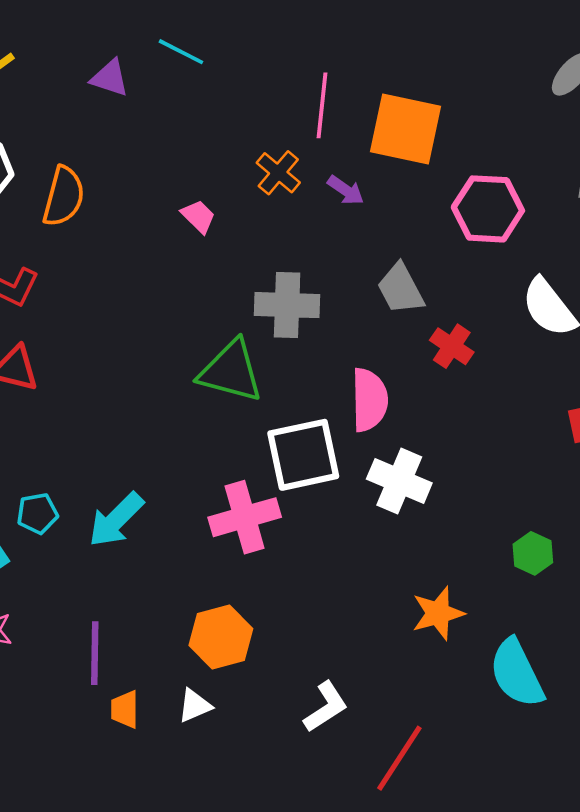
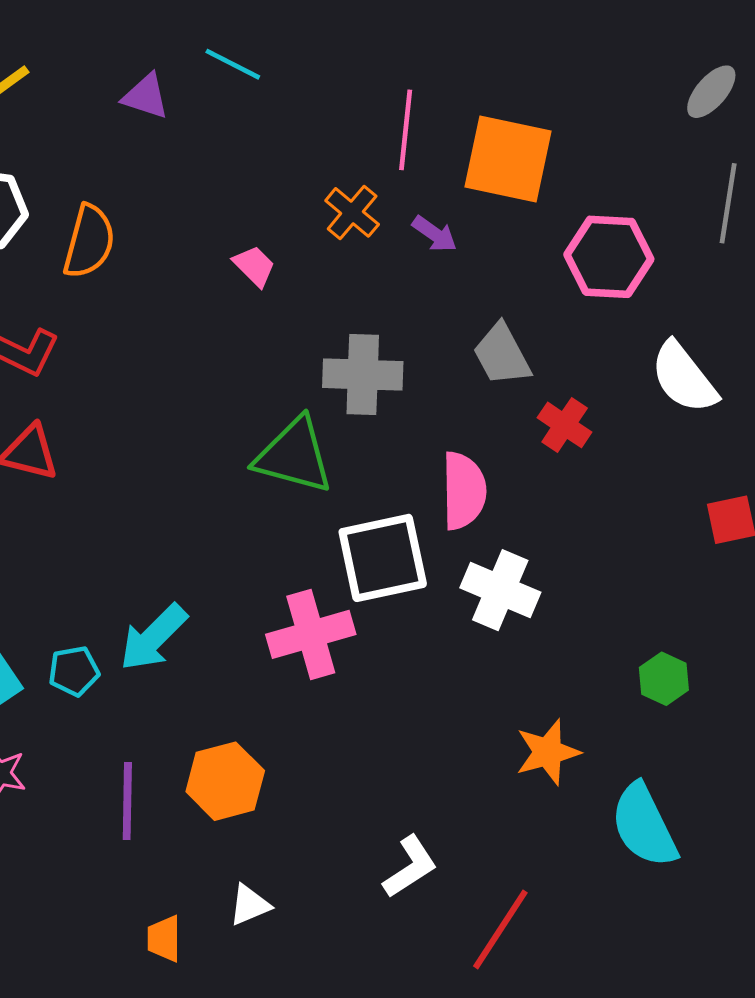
cyan pentagon: (37, 513) -> (74, 671), moved
orange hexagon: (221, 637) -> (225, 781), moved
white triangle: (195, 706) -> (250, 905), moved
orange trapezoid: (125, 709) -> (164, 939), moved

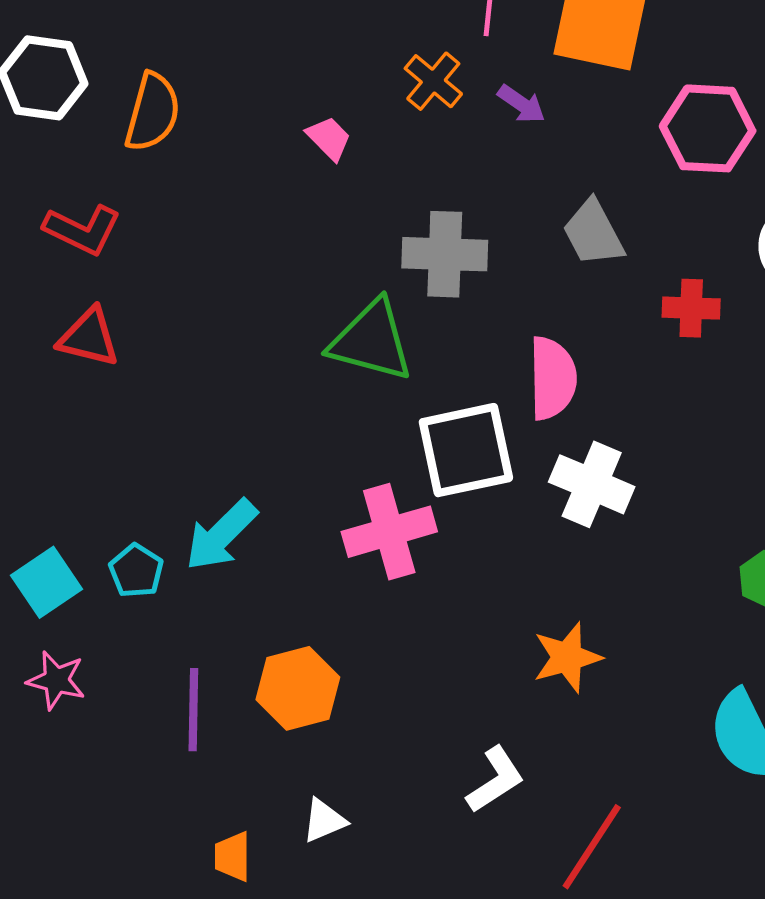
red cross: (565, 425) -> (691, 308), moved, turned -32
cyan pentagon: (74, 671) -> (136, 571), turned -30
orange star: (548, 752) -> (567, 657), moved

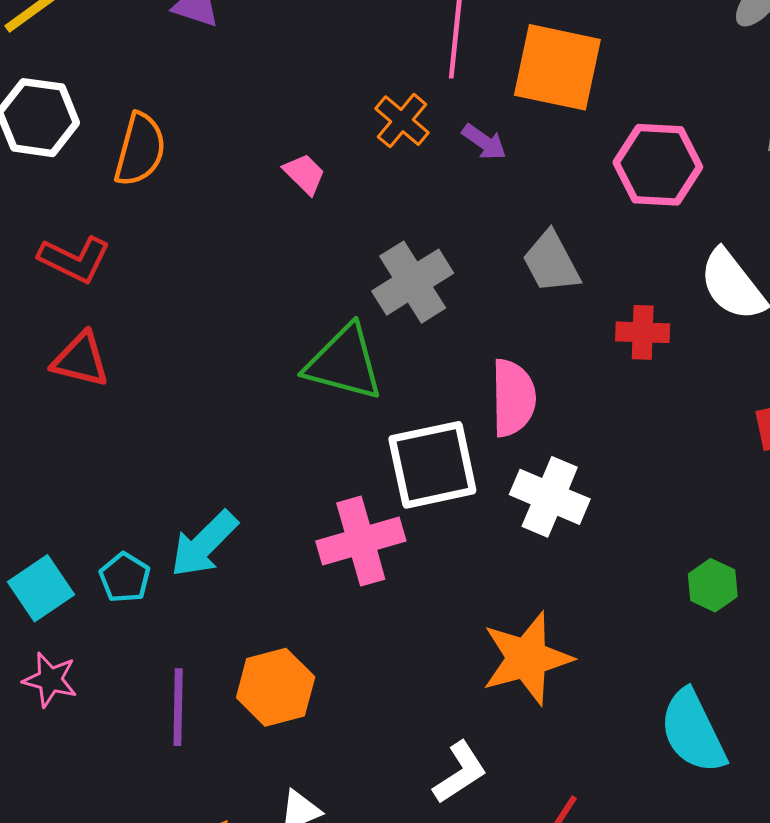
gray cross: (445, 254) -> (413, 282), turned -34
orange star: (567, 657) -> (527, 658), size x1.4

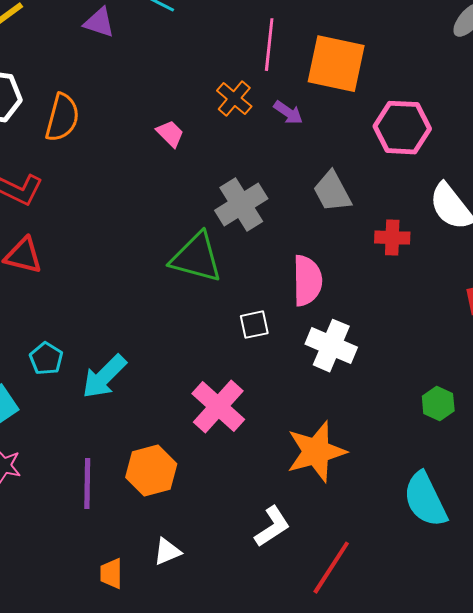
white square: (432, 465) -> (254, 325), size x0.5
pink cross: (361, 541) -> (218, 407), moved, turned -32
cyan pentagon: (125, 578) -> (46, 359), moved

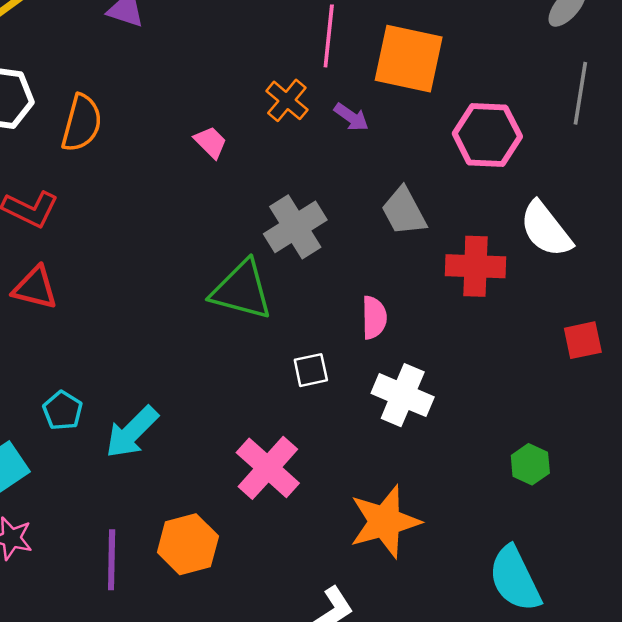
red cross: (392, 238) -> (475, 266), size x1.4
pink semicircle: (307, 281) -> (374, 318), size x0.7

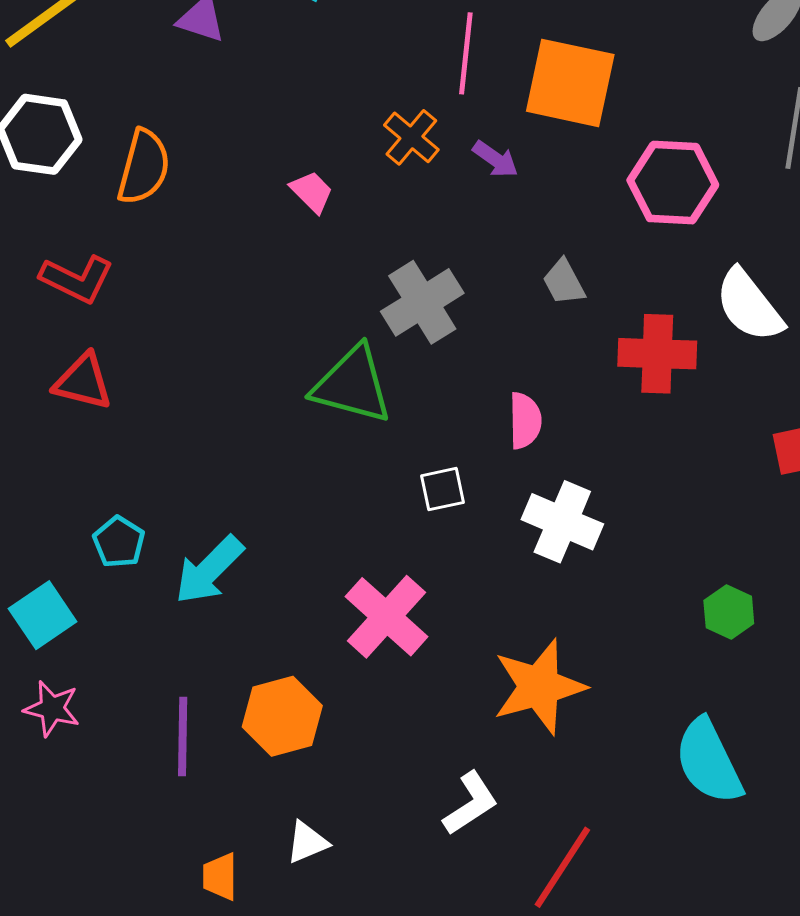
gray trapezoid: (404, 211) -> (564, 282), size x0.7

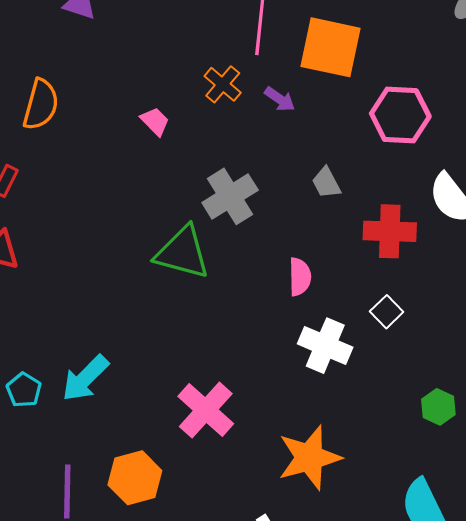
white square: (443, 489) -> (387, 312), moved, turned -32
cyan pentagon: (119, 542) -> (24, 390), moved

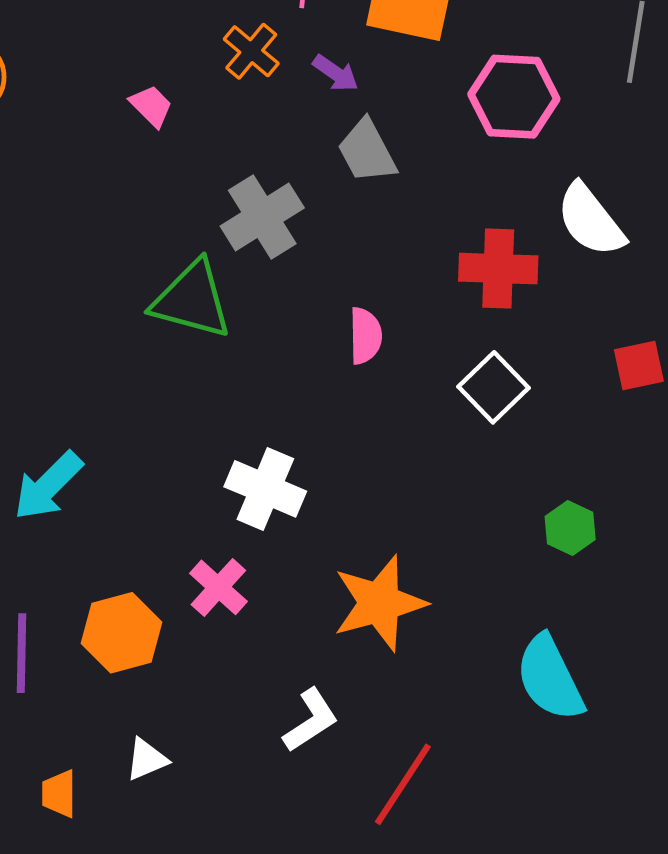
gray trapezoid: (326, 183) -> (367, 151), moved, size x1.4
white square: (387, 312) -> (494, 387), size x1.4
white cross: (325, 346) -> (265, 489), moved
pink cross: (206, 410) -> (218, 587), moved, size x0.7

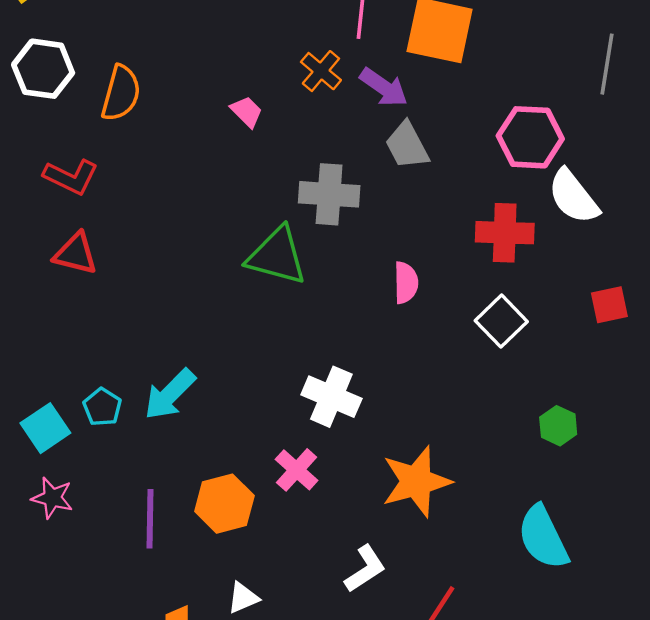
purple arrow: (336, 73) -> (384, 87), size x1.4
pink hexagon: (514, 97) -> (530, 137), moved
gray cross: (262, 217) -> (329, 194), turned 36

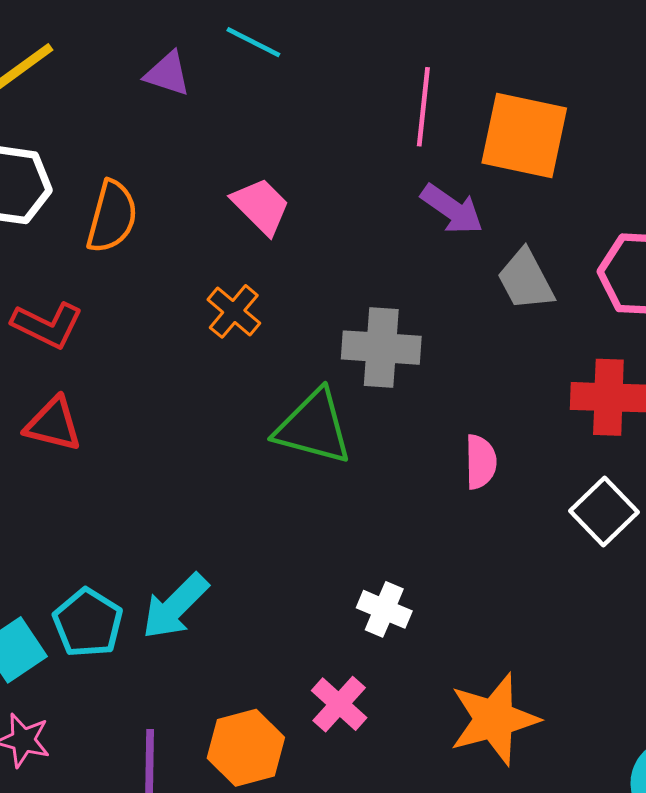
orange cross: (321, 71) -> (234, 311), moved
pink trapezoid: (247, 112) -> (261, 206), moved, size x1.4
gray trapezoid: (407, 145) -> (526, 280), moved
white cross: (331, 397) -> (384, 609), size x0.7
cyan pentagon: (102, 407) -> (88, 623), size x1.4

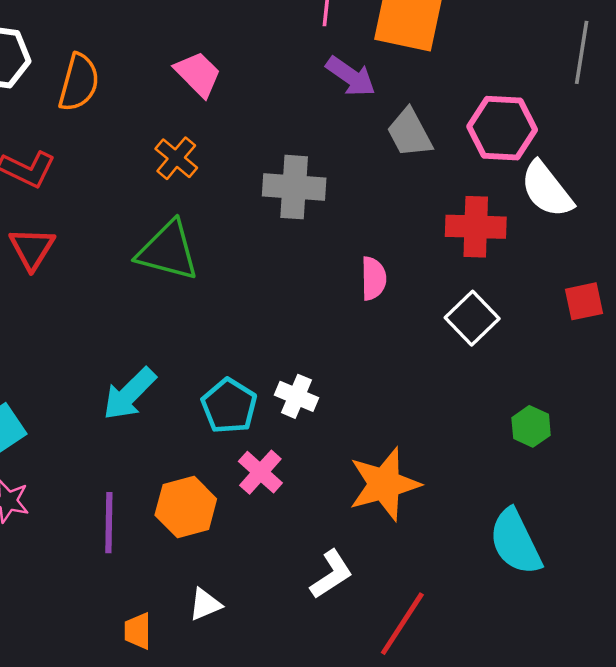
red triangle: (53, 424) -> (32, 248), turned 48
green triangle: (314, 427) -> (168, 251), moved
cyan pentagon: (88, 623) -> (229, 406), moved

